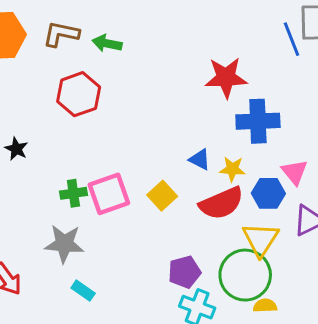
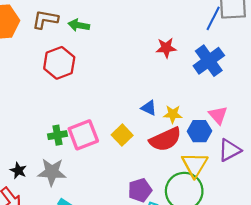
blue line: (292, 39) -> (213, 18), turned 50
red star: (226, 78) -> (166, 48), size x0.7
blue cross: (258, 121) -> (209, 61), moved, turned -32
black star: (16, 149) -> (18, 170), moved

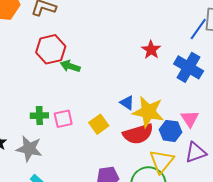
green arrow: (79, 25) -> (70, 66), moved
red star: (166, 48) -> (151, 50), turned 30
blue cross: (209, 61) -> (189, 67), turned -32
yellow star: (173, 114) -> (148, 112), size x1.8
pink square: (83, 135) -> (63, 119), size x0.7

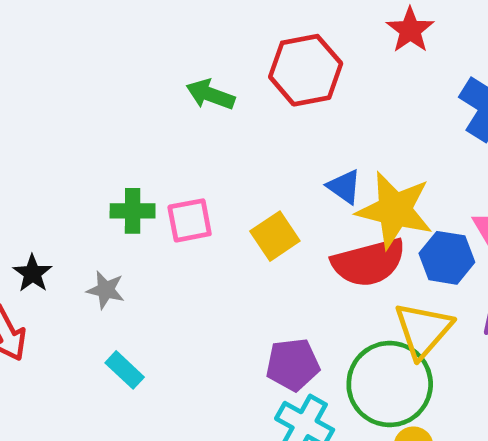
red hexagon: (51, 49) -> (306, 70), moved
red star: (151, 50) -> (410, 30), moved
gray star: (29, 149) -> (106, 290), size x0.6

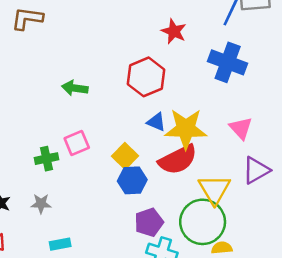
red hexagon: (306, 70) -> (146, 77), moved
pink square: (190, 220) -> (77, 143), moved
blue hexagon: (447, 258) -> (132, 180), moved
cyan rectangle: (125, 370) -> (60, 244), turned -42

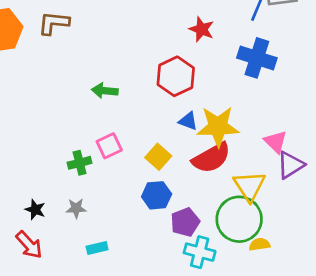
pink triangle: (241, 128) -> (276, 142), moved
blue hexagon: (132, 180) -> (157, 195), moved

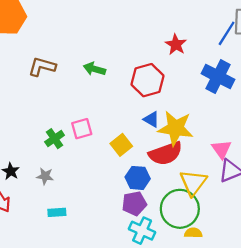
brown L-shape: (54, 23) -> (42, 67), moved
green arrow: (105, 91) -> (94, 69), moved
green cross: (80, 163) -> (55, 139), turned -30
blue hexagon: (157, 195) -> (138, 178), moved

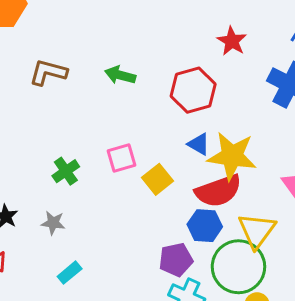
pink square: (82, 129) -> (122, 158), moved
blue hexagon: (138, 178) -> (205, 226), moved
cyan rectangle: (57, 212) -> (70, 273), turned -36

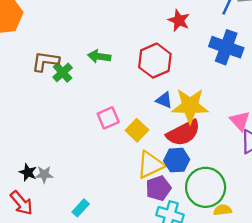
green cross: (66, 171) -> (63, 72), moved
gray star: (53, 223) -> (44, 174), moved
yellow triangle: (257, 231) -> (150, 165), moved, turned 36

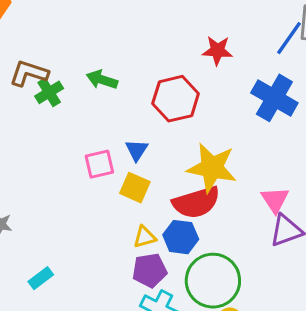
red star: (179, 20) -> (217, 51), turned -30
blue triangle: (164, 100) -> (137, 150), moved, turned 30
yellow square: (137, 130) -> (135, 188), turned -30
yellow triangle: (150, 165) -> (145, 237), size x0.6

